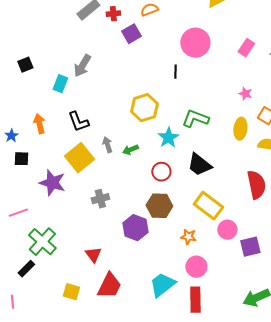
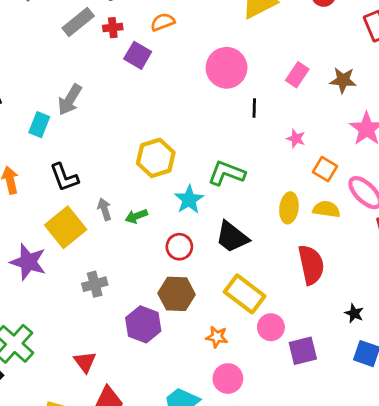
purple square: (131, 34) -> (138, 55), turned -30
black line: (175, 72) -> (254, 108), moved
yellow ellipse: (240, 129) -> (289, 208), moved

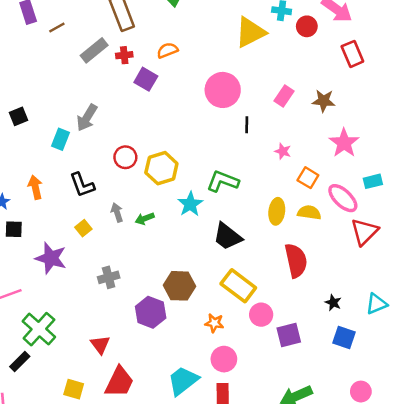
yellow square: (66, 227) -> (83, 228), size x0.5
red circle: (179, 247) -> (125, 157), moved

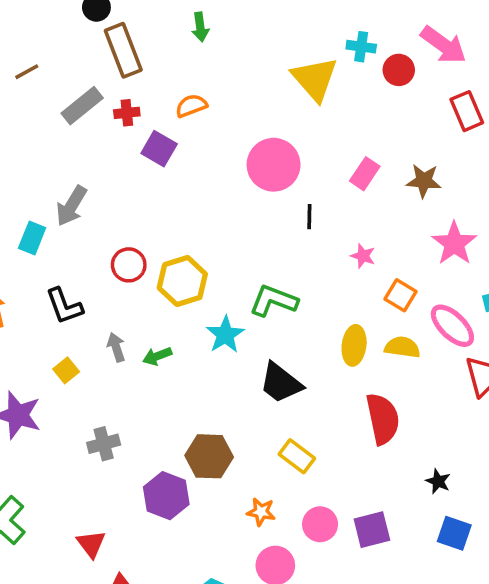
yellow triangle: (250, 32) -> (315, 79), turned -44
yellow rectangle: (238, 286) -> (297, 456), size x0.7
pink circle: (261, 315) -> (320, 524), moved

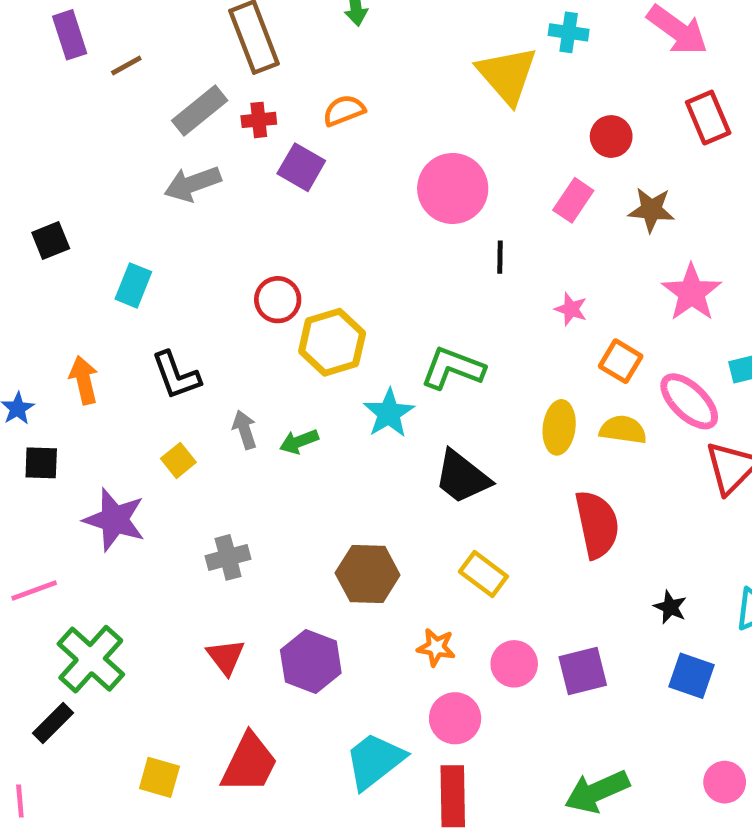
red circle: (399, 70) -> (611, 136), moved
gray arrow: (71, 206) -> (193, 184), moved, turned 39
red circle: (129, 265) -> (278, 300), moved
purple hexagon: (166, 496) -> (311, 661), moved
red triangle: (91, 544) -> (226, 657), moved

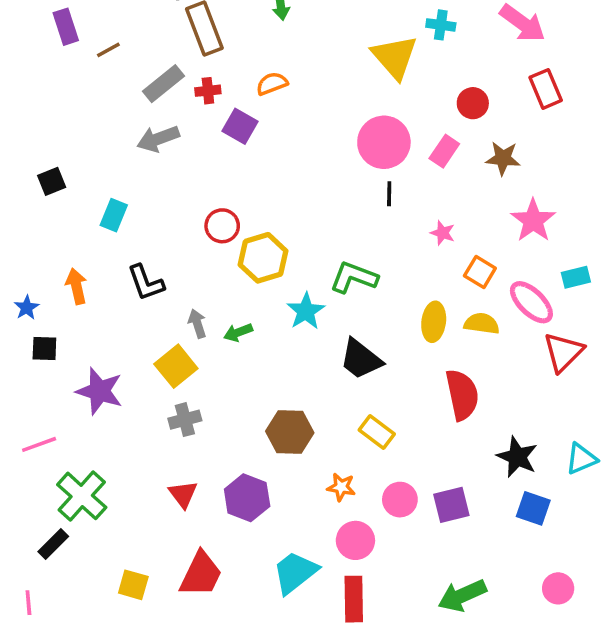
pink circle: (453, 189) -> (384, 142), moved
yellow square: (178, 460) -> (176, 366), moved, size x1.6
black star: (670, 607) -> (517, 457), size x1.6

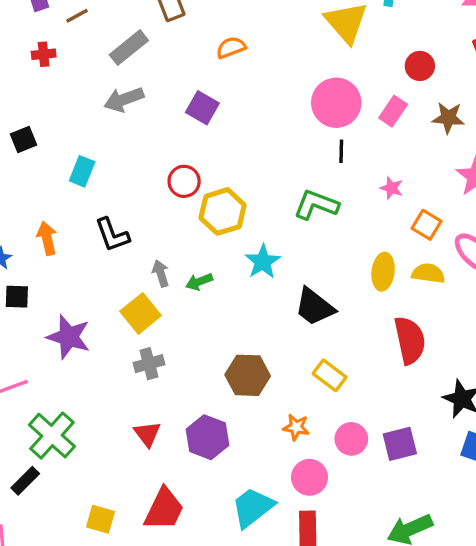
red cross: (208, 91) -> (44, 54), moved
purple square: (240, 126) -> (202, 108), moved
green L-shape: (354, 277) -> (316, 205), moved

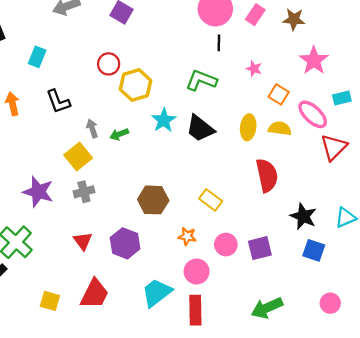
black trapezoid: (315, 307) -> (200, 128), moved
purple star: (69, 337) -> (38, 192), moved

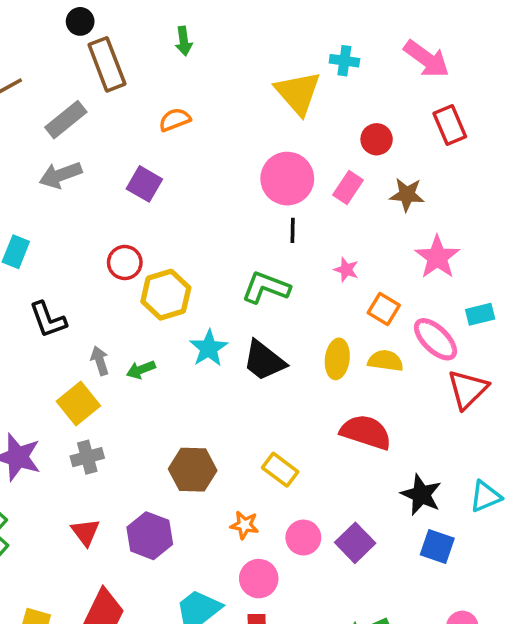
red semicircle: (267, 175) -> (366, 432), turned -60
purple square: (260, 248) -> (355, 543), turned -30

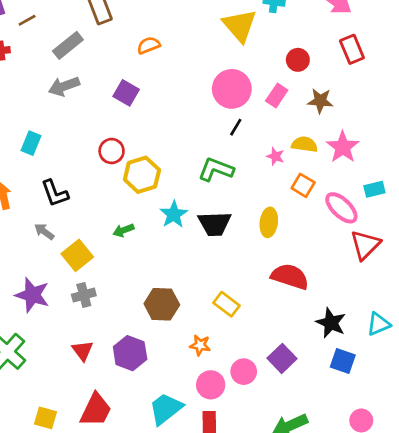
black line: (293, 230) -> (236, 127), turned 30
gray arrow: (100, 361) -> (44, 232), moved, turned -36
black trapezoid: (264, 361) -> (215, 224), turned -40
yellow semicircle: (385, 361) -> (304, 144), moved
pink circle: (303, 537) -> (244, 372), moved

